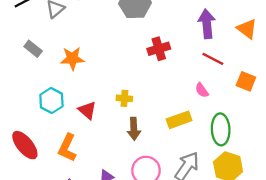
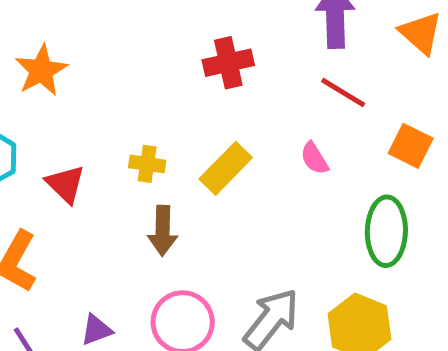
orange star: (72, 58) -> (41, 70), turned -30
yellow rectangle: (179, 120) -> (226, 168), moved, turned -30
green ellipse: (221, 129) -> (386, 231), moved

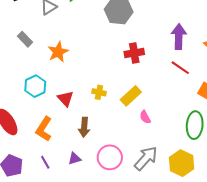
pink semicircle: (314, 158) -> (145, 117), moved
brown arrow: (163, 231) -> (84, 127), moved

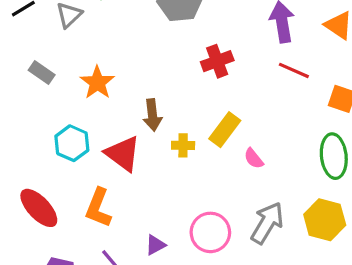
yellow cross: (99, 92) -> (183, 145), moved
red triangle: (65, 99) -> (123, 154), size x1.4
brown arrow: (84, 127) -> (152, 115), moved

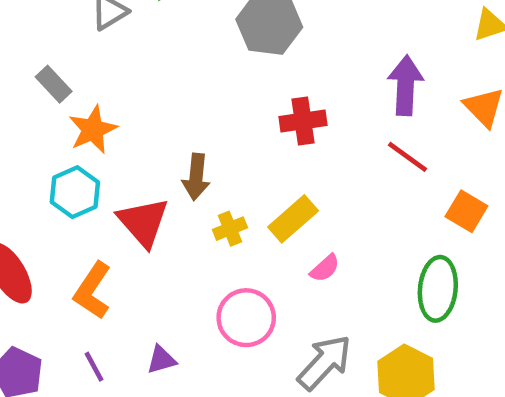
orange star: (97, 82) -> (93, 130), moved
yellow cross: (183, 145) -> (230, 229), turned -35
pink semicircle: (254, 158) -> (325, 268), turned -105
pink circle: (210, 232) -> (246, 318), moved

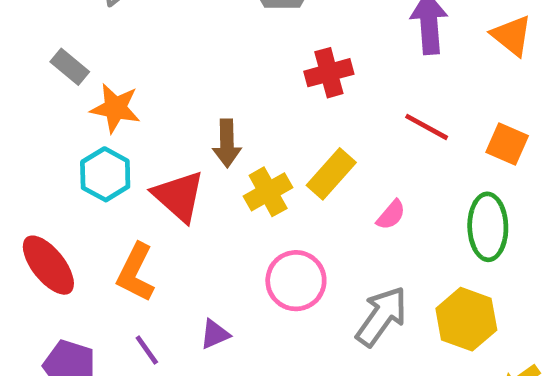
orange star: (93, 130) -> (115, 108), turned -30
red line: (408, 157) -> (427, 127), moved
yellow cross: (230, 229) -> (268, 192), size x1.4
pink semicircle: (325, 268) -> (391, 215), moved

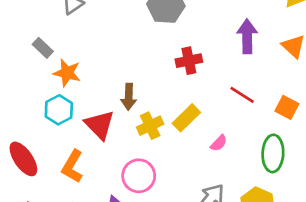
pink circle: (296, 281) -> (139, 176), moved

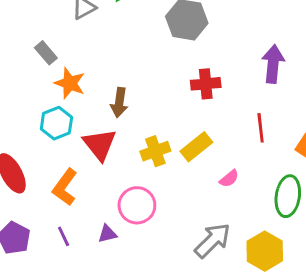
red line: (242, 95) -> (261, 128), turned 45
brown arrow: (129, 97) -> (119, 102), moved

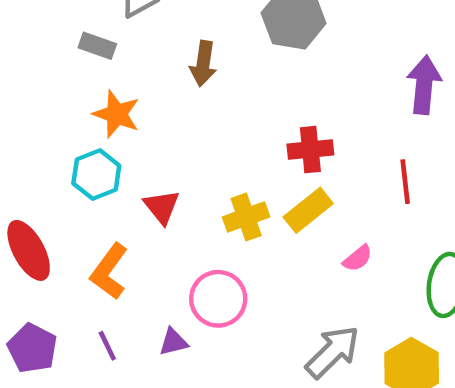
gray rectangle: (46, 53) -> (97, 46), moved, turned -30
red cross: (206, 84) -> (310, 150), moved
brown arrow: (119, 102) -> (203, 64), moved
red triangle: (100, 144) -> (162, 207), size x0.7

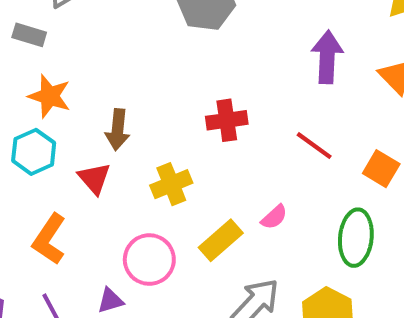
brown arrow: (203, 64) -> (118, 130), moved
red line: (405, 182) -> (314, 146), turned -45
yellow rectangle: (308, 210) -> (221, 240), moved

